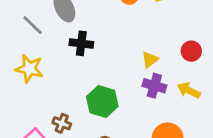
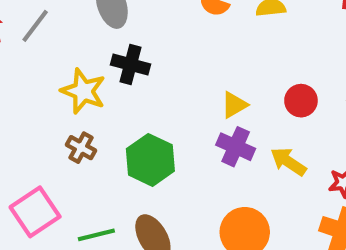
gray line: (33, 25) -> (35, 26), moved, turned 75
yellow star: (29, 69) -> (83, 91), moved
brown cross: (62, 123) -> (81, 148), moved

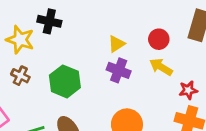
yellow arrow: (288, 162) -> (161, 67), moved

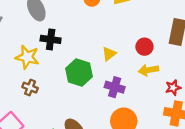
yellow arrow: (161, 67) -> (148, 70), turned -36
purple cross: (119, 70) -> (115, 87), moved
green hexagon: (65, 81) -> (79, 72), moved

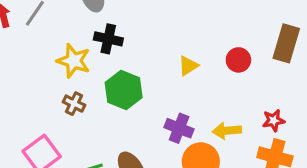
yellow arrow: (148, 70) -> (227, 131), moved
green hexagon: (79, 72) -> (124, 90), moved
purple cross: (115, 87) -> (179, 128), moved

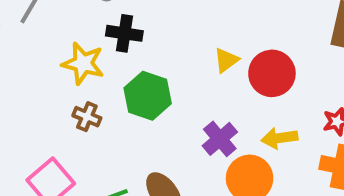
red circle: (238, 60) -> (272, 73), moved, size x1.5
purple cross: (179, 128) -> (220, 139), turned 32

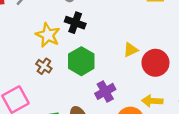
purple cross: (220, 139) -> (105, 91), moved

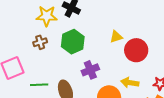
yellow star: (48, 35) -> (47, 16), turned -30
brown cross: (44, 66) -> (40, 42), turned 32

